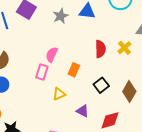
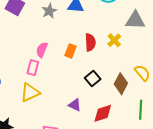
orange rectangle: (74, 70) -> (70, 51), moved
yellow triangle: (59, 94) -> (30, 92), moved, size x1.5

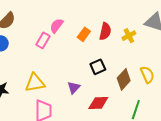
yellow triangle: (30, 92) -> (35, 83), moved
purple triangle: (75, 105) -> (74, 88), turned 32

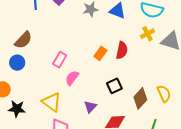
pink semicircle: (57, 26) -> (72, 78), moved
yellow cross: (129, 36) -> (147, 34), moved
yellow triangle: (35, 83) -> (52, 102), turned 45

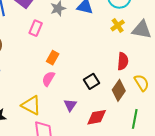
red semicircle: (122, 50) -> (123, 61), moved
orange rectangle: (100, 53) -> (53, 58), moved
pink rectangle: (60, 60) -> (36, 28), moved

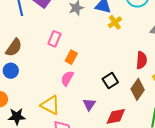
yellow cross: (118, 25) -> (115, 22), moved
pink rectangle: (36, 28) -> (54, 39), moved

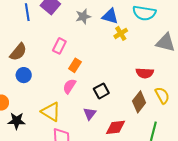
red semicircle: (141, 60) -> (145, 73), turned 84
blue circle: (11, 71) -> (24, 75), moved
black square: (110, 81) -> (101, 91), moved

